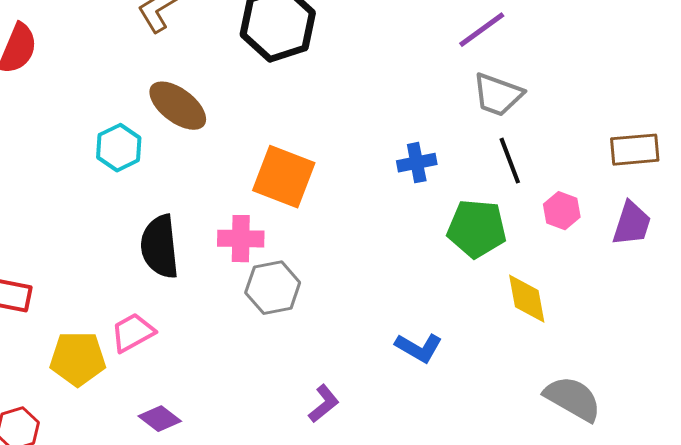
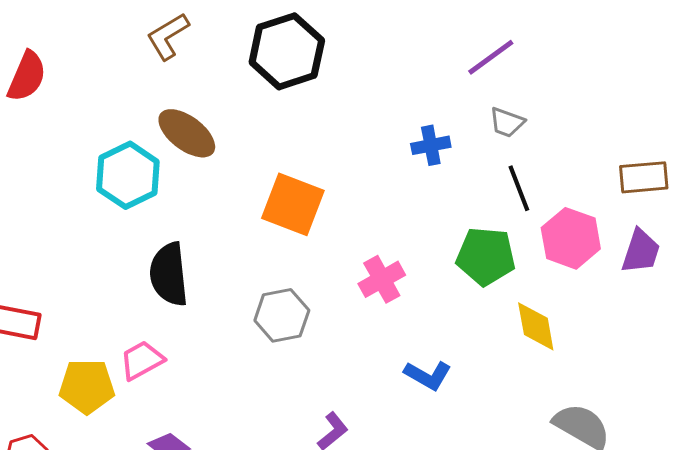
gray trapezoid: (498, 95) -> (507, 122), size x0.7
cyan hexagon: (119, 148) -> (128, 175), size x1.4
blue cross: (417, 163) -> (431, 145), moved
pink hexagon: (562, 211) -> (571, 238), size x1.6
pink cross: (241, 239) -> (382, 279), moved, turned -30

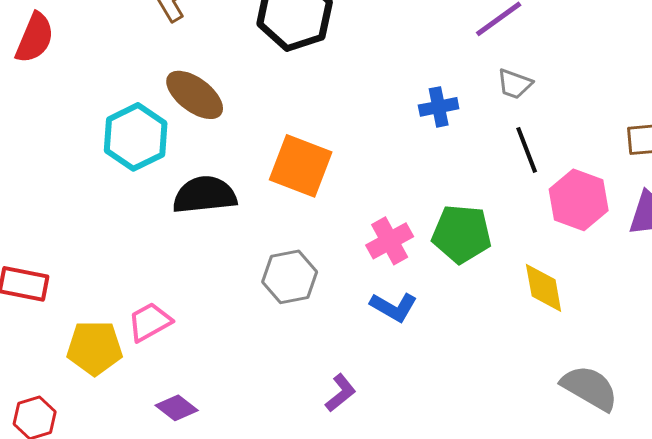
green pentagon: (486, 256) -> (462, 234), moved
black semicircle: (169, 274) -> (205, 195), moved, turned 90
blue L-shape: (428, 375) -> (394, 307), moved

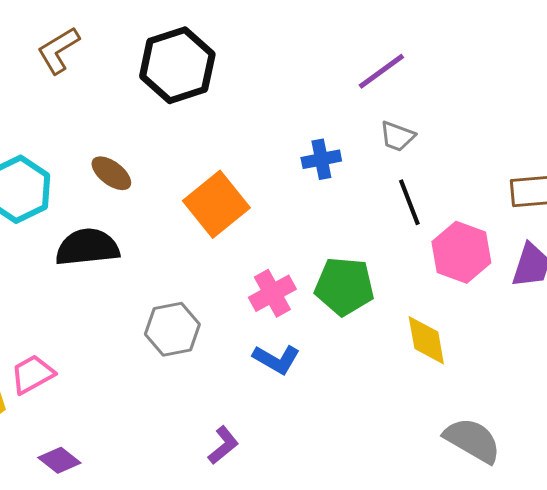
brown ellipse: (195, 95) -> (111, 173), moved, size x0.7
orange square: (301, 166) -> (216, 204), moved, turned 30

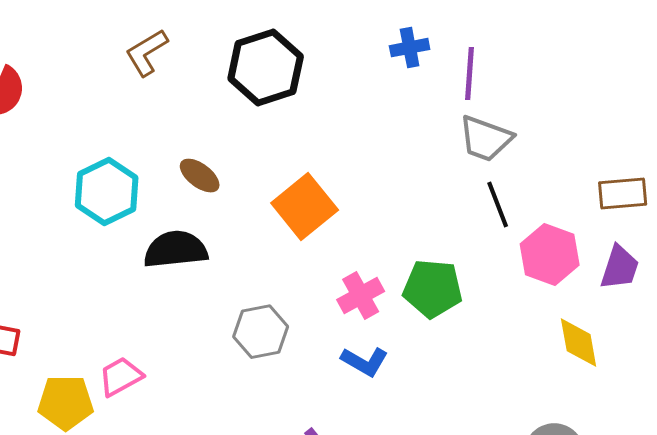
purple line: (381, 71) -> (470, 74), turned -50
gray trapezoid: (397, 136) -> (486, 139), size x1.5
blue cross: (321, 159) -> (410, 48), moved
yellow diamond: (426, 340) -> (579, 343), moved

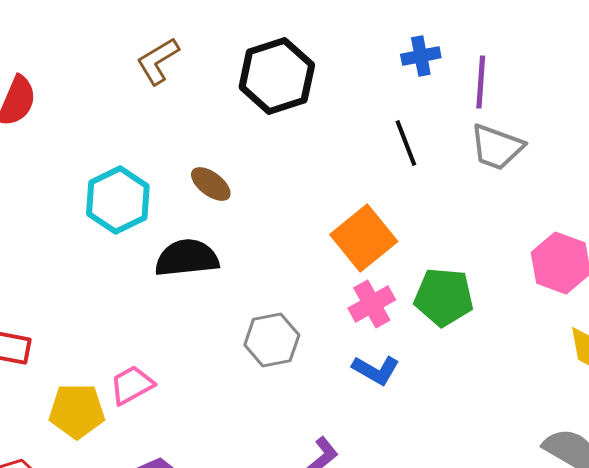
black line: (498, 205) -> (406, 143), moved
orange square: (305, 207) -> (364, 238), moved

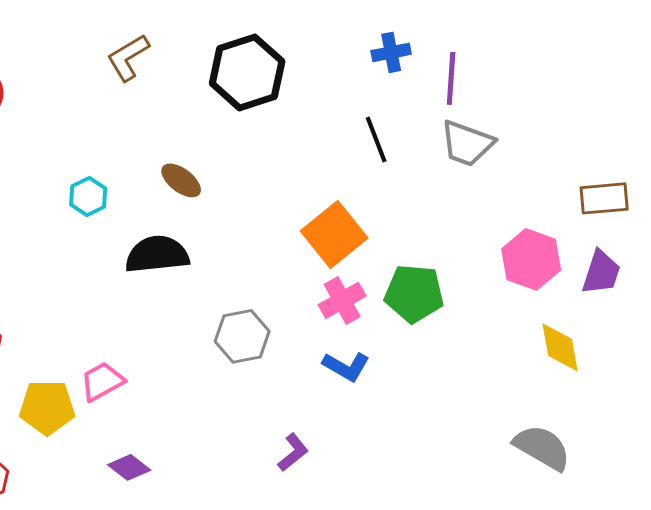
cyan hexagon: (118, 200) -> (88, 196), size x0.6

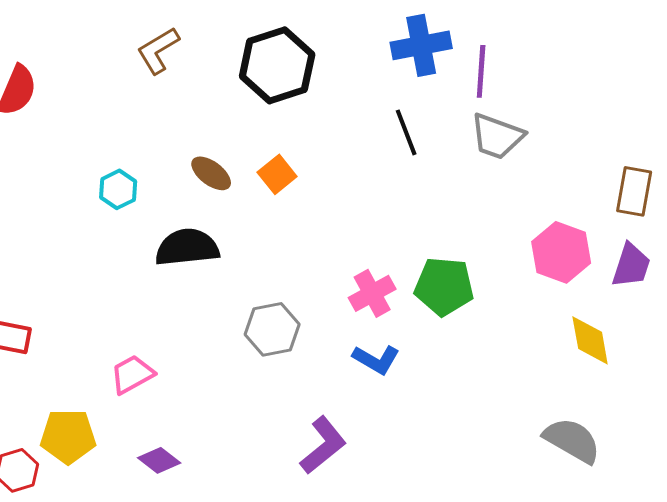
blue cross: (391, 52) -> (421, 45), size x1.5
brown rectangle: (604, 198) -> (634, 191), turned -75
orange square: (334, 234) -> (277, 174), moved, size x0.6
yellow pentagon: (47, 407) -> (68, 436), moved
purple L-shape: (293, 452) -> (323, 445), size x1.5

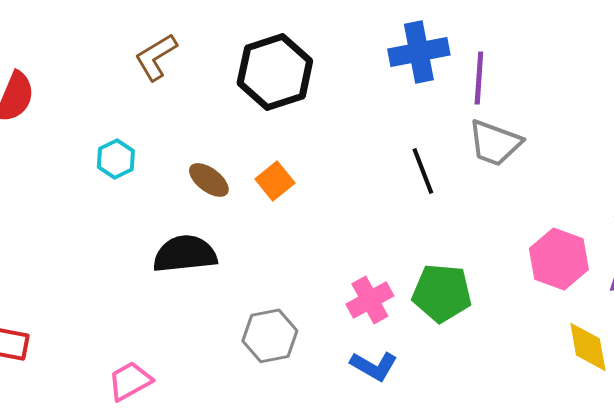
black line: (406, 132) -> (423, 171), moved
cyan hexagon: (118, 189) -> (116, 159), moved

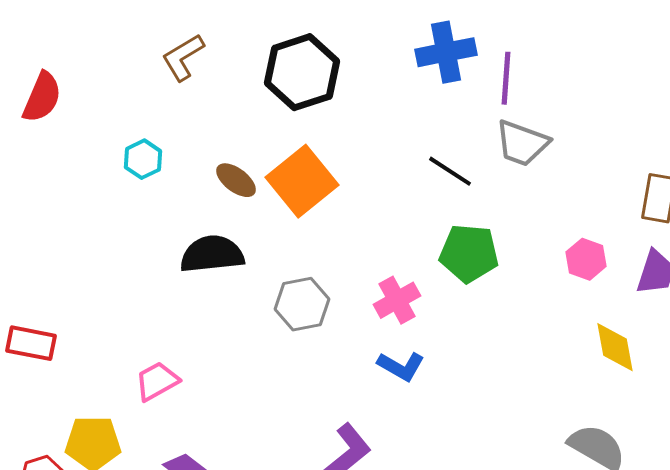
black line: (423, 171) -> (450, 171), turned -36
orange square: (275, 181) -> (302, 181), size x1.8
pink hexagon: (559, 259) -> (586, 259), size x0.7
green pentagon: (442, 293) -> (469, 253), moved
gray hexagon: (270, 336) -> (302, 304), moved

